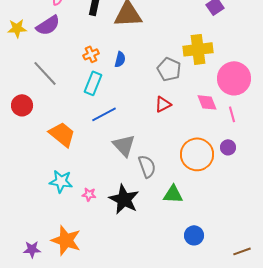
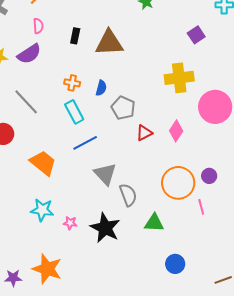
orange cross: (91, 54) -> (72, 83), turned 35
gray pentagon: (169, 69) -> (123, 108), moved
cyan rectangle: (93, 83) -> (74, 112), turned -50
pink diamond: (207, 102) -> (176, 131), moved, turned 55
pink line: (232, 114) -> (201, 207), moved

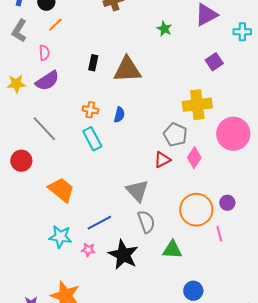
pink semicircle: (38, 26) -> (44, 53), moved
gray pentagon: (123, 108) -> (175, 135), moved
blue line: (85, 143) -> (99, 223), moved
gray triangle: (105, 174) -> (137, 191), moved

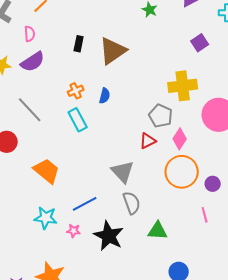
brown triangle: (127, 70) -> (113, 51), turned -32
orange cross: (90, 110) -> (76, 91), turned -35
orange circle: (196, 210) -> (182, 172), moved

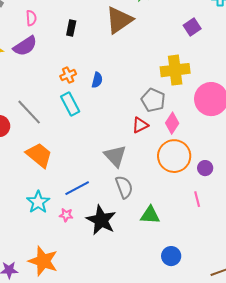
pink semicircle: (30, 34) -> (31, 18), moved
brown triangle: (113, 51) -> (119, 20), moved
gray line: (30, 110) -> (29, 112), moved
cyan star: (46, 218) -> (38, 202), turned 30

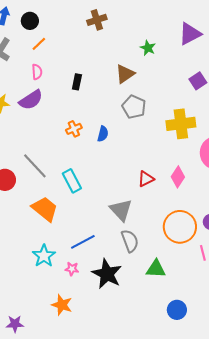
brown triangle: (119, 20) -> (125, 74), size x0.7
gray pentagon: (153, 100) -> (134, 107), moved
cyan rectangle: (70, 104) -> (72, 181), moved
orange circle: (174, 156) -> (180, 227), moved
orange star: (43, 261) -> (62, 305), moved, size x0.7

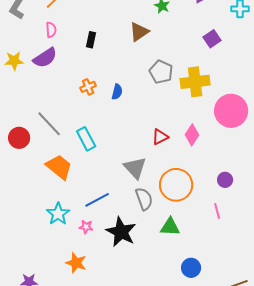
gray pentagon: (134, 107) -> (161, 72), moved
orange circle: (180, 227) -> (176, 185), moved

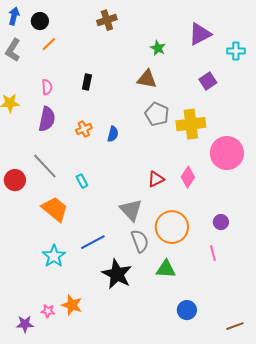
pink semicircle: (51, 30) -> (47, 87), moved
brown triangle: (139, 32) -> (147, 79), moved, turned 45
purple semicircle: (45, 58) -> (47, 119), moved, turned -45
cyan rectangle: (86, 139) -> (82, 181), size x0.6
pink star: (86, 227) -> (48, 311), moved

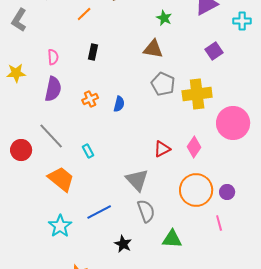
orange line: (49, 44) -> (84, 14), moved
orange circle: (172, 227) -> (196, 190), moved
black star: (117, 274) -> (123, 244), size x0.6

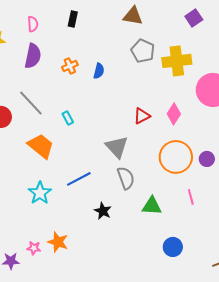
pink line: (219, 223) -> (191, 197), moved

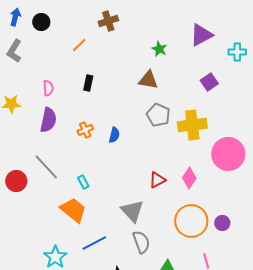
orange trapezoid: (41, 146) -> (73, 210), moved

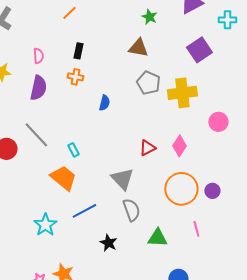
purple square: (209, 82) -> (199, 50), size x1.4
orange cross: (85, 130) -> (75, 77), moved, turned 35
pink circle: (228, 154) -> (218, 122), size x0.6

